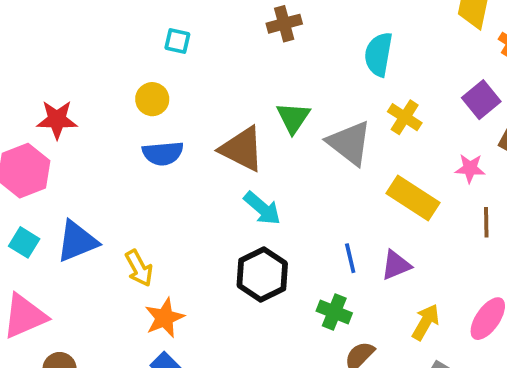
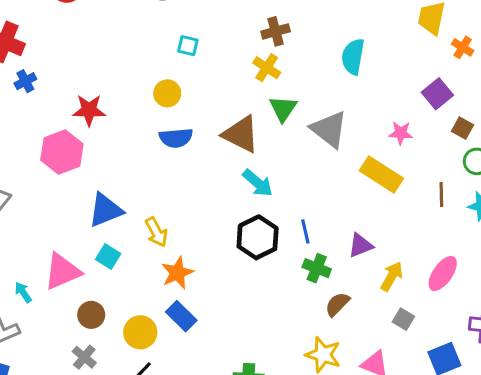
yellow cross: (405, 117) -> (267, 68), moved
pink star: (470, 168) -> (401, 133), moved
cyan square: (24, 242) -> (108, 256), moved
blue line: (350, 258) -> (305, 232), moved
purple triangle: (396, 265) -> (360, 245), moved

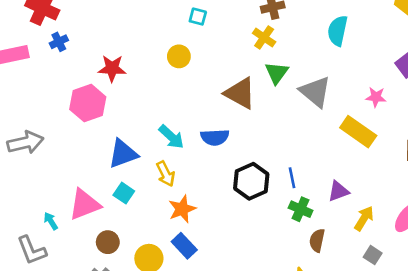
blue semicircle: (176, 138) -> (215, 137), moved
cyan arrow: (258, 183) -> (171, 137), moved
brown semicircle: (337, 304) -> (317, 240), turned -35

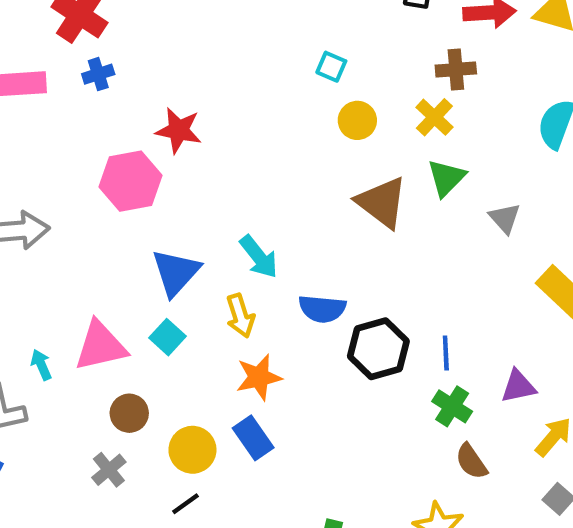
yellow circle: (179, 56) -> (357, 120), moved
gray triangle: (315, 92) -> (505, 218), size x0.6
blue semicircle: (215, 137) -> (322, 309), moved
blue triangle: (123, 154) -> (176, 272), turned -36
brown semicircle: (317, 240) -> (471, 461), turned -55

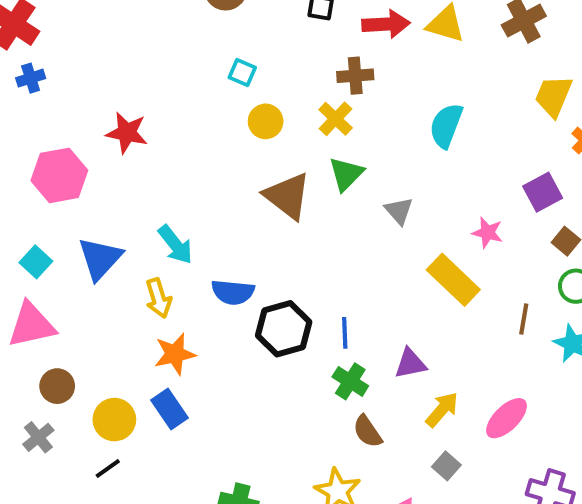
red star: (179, 130) -> (127, 133), moved
cyan square: (167, 337) -> (36, 262), moved

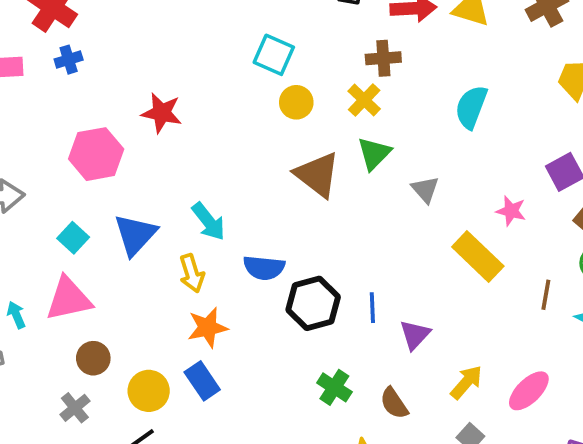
cyan square: (242, 73) -> (274, 55), size x1.5
purple triangle: (410, 364) -> (415, 335), moved, turned -36
green cross: (350, 381) -> (334, 387), moved

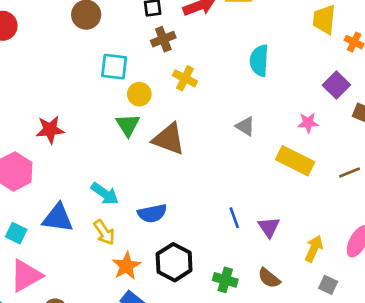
brown cross: (383, 58) -> (163, 39), moved
green triangle: (374, 154) -> (128, 125), moved
blue triangle: (135, 235) -> (58, 218), turned -48
brown line: (546, 295) -> (349, 172), turned 75
black hexagon: (313, 303) -> (174, 262), moved

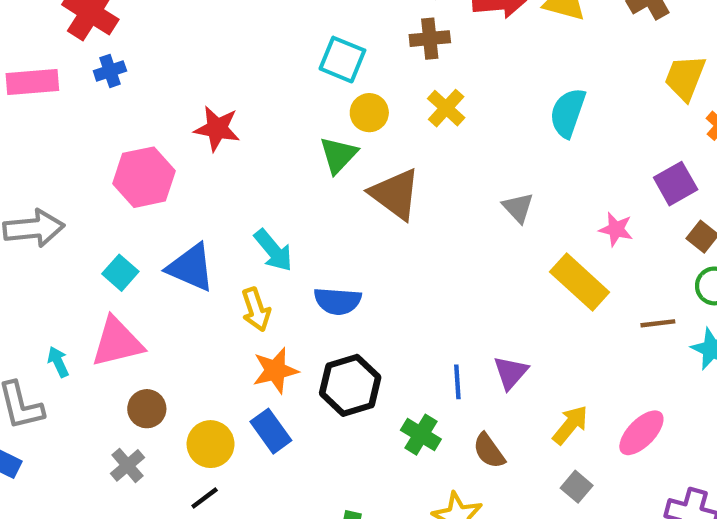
blue line: (234, 218) -> (457, 382), moved

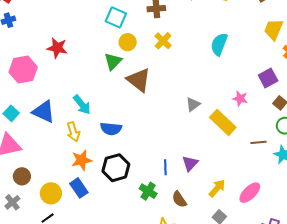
gray triangle: (518, 208) -> (193, 104), moved, turned 35

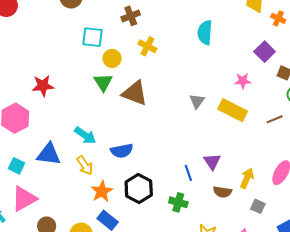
brown semicircle: (179, 199) -> (222, 192), moved, turned -30

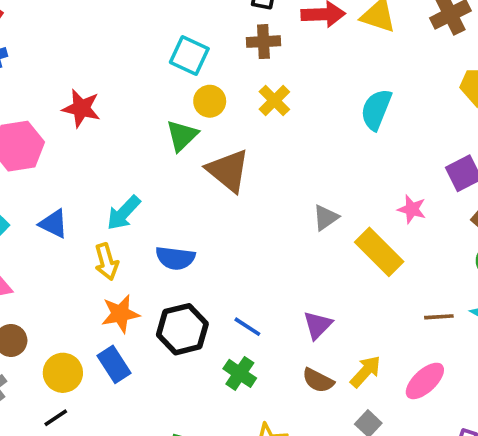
brown line: (275, 119) -> (439, 317), moved
cyan arrow: (85, 135) -> (124, 213), turned 80
blue triangle: (49, 154) -> (54, 224), size x0.7
blue line: (188, 173) -> (247, 327), moved, turned -56

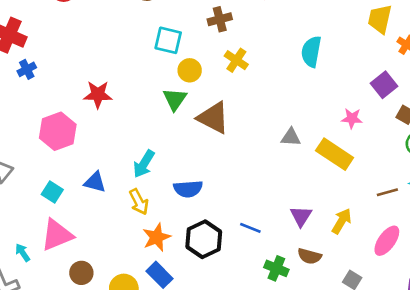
gray triangle: (326, 218) -> (291, 137), turned 50
yellow arrow: (366, 371) -> (342, 221), moved
green cross: (240, 373) -> (276, 268), moved

